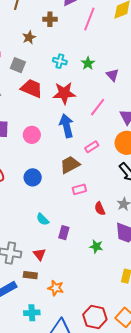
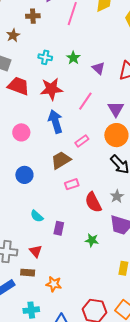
red semicircle: (100, 209) -> (93, 202), size x1.5

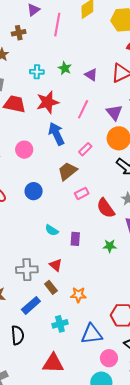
brown rectangle: (28, 273) -> (51, 287), turned 56

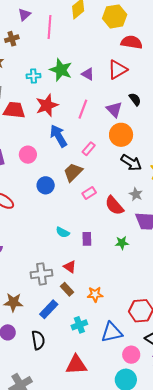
green star: (65, 68) -> (61, 70), size x1.6
blue circle: (34, 191) -> (46, 185), moved

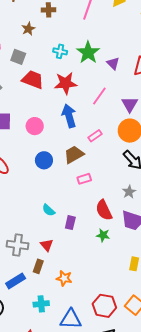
red semicircle: (114, 206) -> (104, 210), moved
brown rectangle: (67, 289) -> (38, 266), turned 48

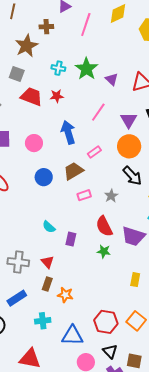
brown star: (28, 29) -> (26, 46), size x1.6
red star: (66, 83) -> (57, 96), moved, size x0.6
gray star: (129, 192) -> (111, 196), moved
brown rectangle: (38, 266) -> (47, 284), moved

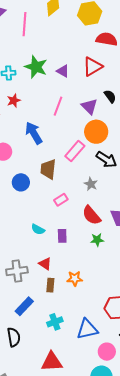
pink rectangle: (94, 152) -> (75, 151), moved, size x1.5
brown trapezoid: (73, 171) -> (48, 169), turned -40
pink rectangle: (84, 195) -> (61, 200), moved
orange star: (65, 295) -> (75, 279), moved

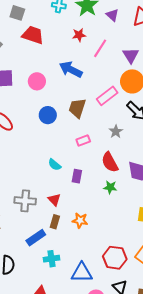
red star: (14, 101) -> (79, 35), moved
blue arrow: (34, 133) -> (71, 70), turned -45
blue rectangle: (24, 306) -> (36, 238), moved

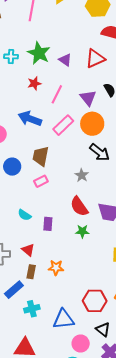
pink rectangle: (107, 96) -> (63, 125), moved
pink rectangle: (83, 140) -> (41, 181), moved

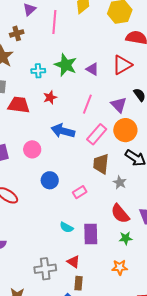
red star: (34, 83) -> (50, 97), moved
brown trapezoid: (41, 156) -> (101, 164), moved
purple rectangle: (48, 224) -> (91, 234), size x1.5
orange star: (56, 268) -> (120, 267), moved

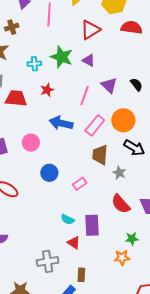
red triangle: (122, 65) -> (90, 30), moved
purple triangle: (119, 105) -> (109, 85), moved
green star: (126, 238) -> (132, 239), moved
red triangle: (73, 262) -> (74, 243), moved

